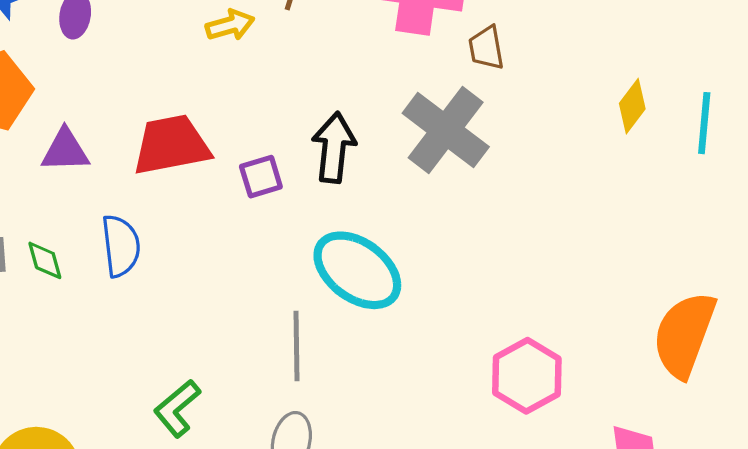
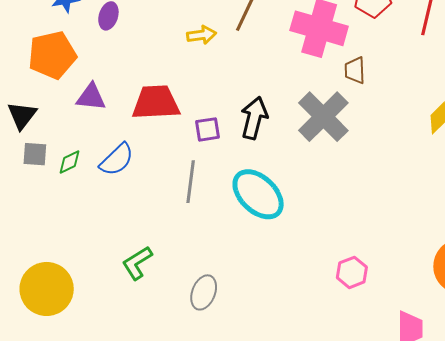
blue semicircle: (121, 246) -> (117, 160), turned 45
green diamond: (45, 260) -> (69, 162), turned 72
gray line: (296, 346) -> (191, 182), moved
pink hexagon: (527, 376) -> (352, 272), size x0.7

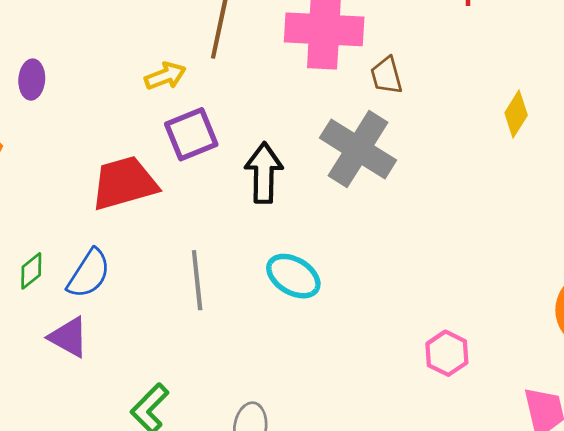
purple triangle: (91, 97) -> (69, 337), moved, turned 36
purple square: (207, 129) -> (191, 134), moved, size x1.4
green diamond: (69, 162) -> (31, 271), moved
cyan ellipse: (258, 194) -> (293, 276), size x0.7

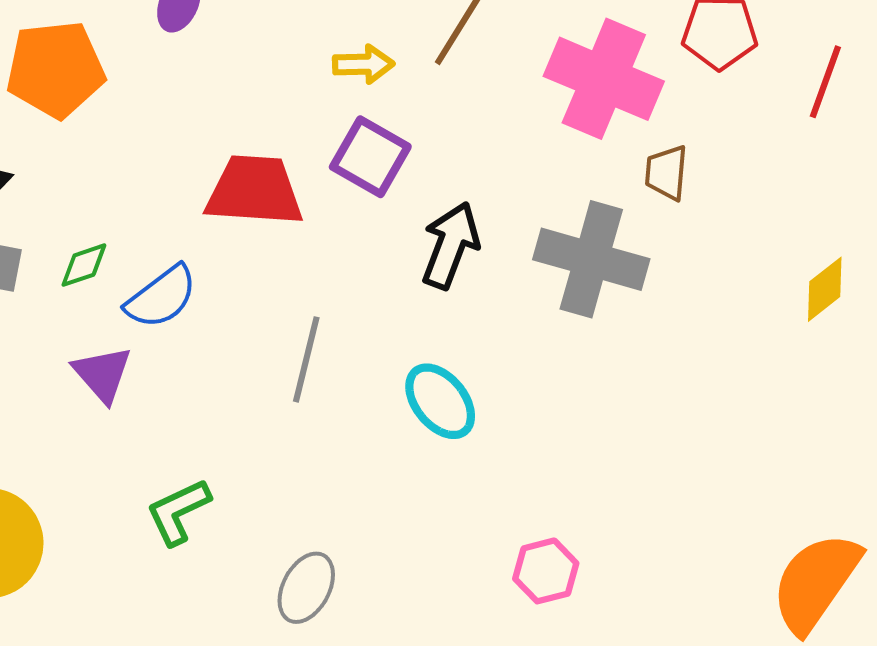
purple square: (191, 134) -> (370, 157), turned 32
gray cross: (358, 149) -> (591, 259), turned -36
pink hexagon: (447, 353) -> (546, 571), moved

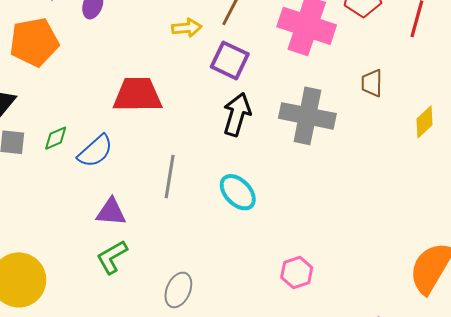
purple square: (370, 157) -> (230, 60), moved
brown trapezoid: (666, 173) -> (372, 83), moved
purple triangle: (102, 374) -> (111, 212), moved, turned -40

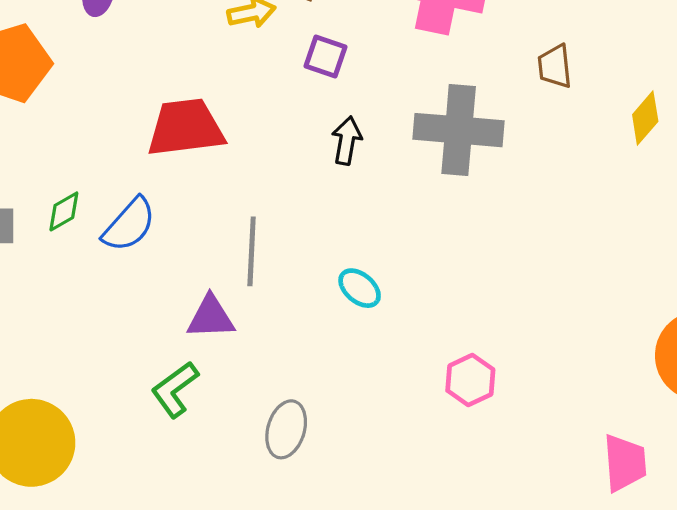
purple square: (230, 60) -> (325, 56), size x0.7
black arrow: (237, 114) -> (347, 141), size x0.7
cyan ellipse: (238, 192) -> (360, 288), moved, size x0.7
purple triangle: (111, 212) -> (211, 317), moved

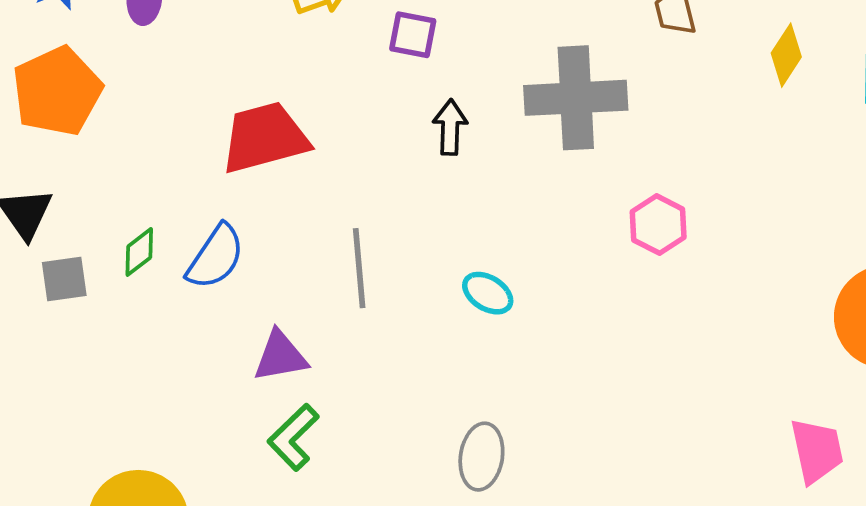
purple triangle: (211, 317) -> (280, 356), moved
pink hexagon: (470, 380) -> (658, 225), moved
gray ellipse: (286, 429) -> (481, 457), moved

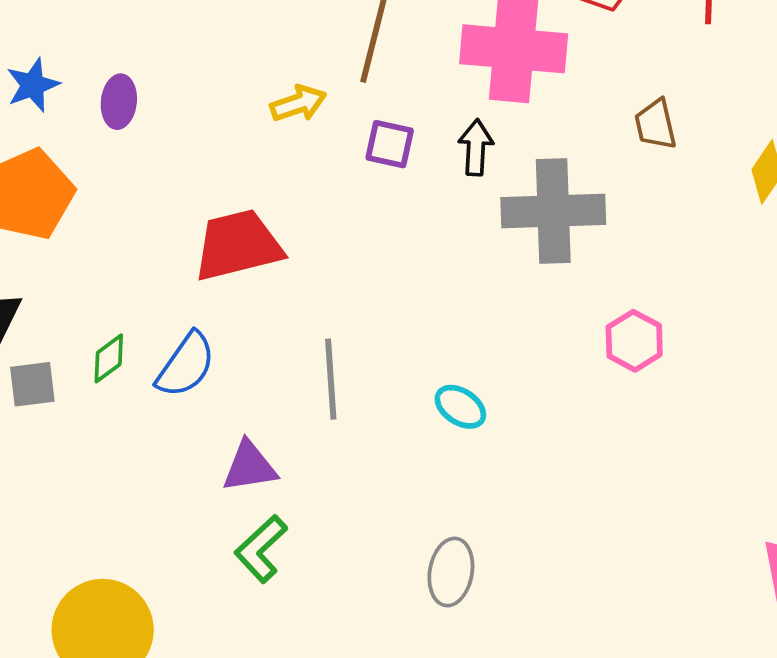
black arrow: (450, 127) -> (476, 147), moved

